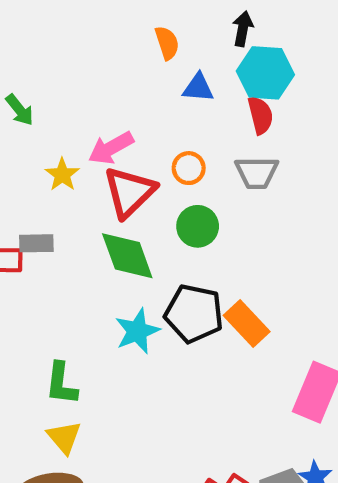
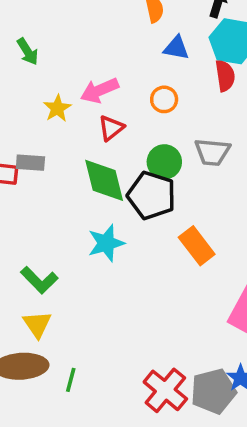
orange circle: (189, 168) -> (164, 99), moved
gray trapezoid: (257, 173) -> (212, 152), moved
red triangle: (129, 192) -> (111, 128), size x0.6
black pentagon: (194, 314) -> (152, 195), moved
green L-shape: (61, 384) -> (39, 280), turned -57

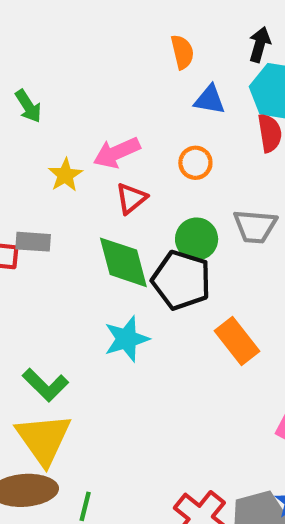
yellow triangle: (37, 324) -> (44, 439), size x1.6

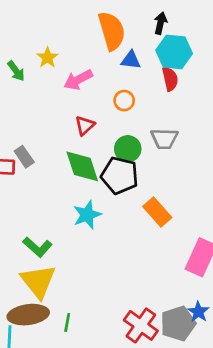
orange semicircle: (182, 52) -> (112, 31), size x1.8
pink arrow: (117, 153) -> (78, 80), moved
yellow star: (65, 175) -> (47, 58), moved
gray rectangle: (33, 242) -> (24, 157), turned 55

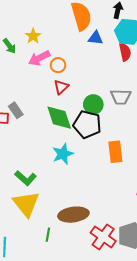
pink arrow: (78, 80) -> (39, 58), moved
orange circle: (124, 101) -> (58, 65), moved
orange rectangle: (157, 212) -> (115, 152), turned 35
brown ellipse: (28, 315) -> (73, 215), moved

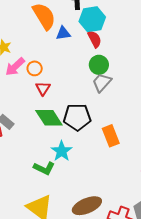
gray trapezoid: (121, 97) -> (102, 83), turned 145
green circle: (93, 104) -> (99, 65), moved
green L-shape: (26, 178) -> (44, 168), moved

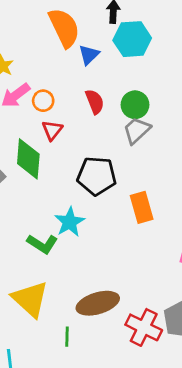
blue triangle: (63, 33) -> (89, 55), turned -42
red semicircle: (95, 39) -> (95, 102), moved
green diamond: (49, 118) -> (28, 159), moved, turned 32

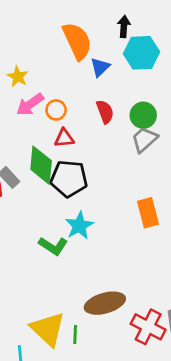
red triangle: (52, 130) -> (64, 138), turned 45
black pentagon: (97, 176) -> (69, 179), moved
yellow triangle: (30, 299) -> (48, 329), moved

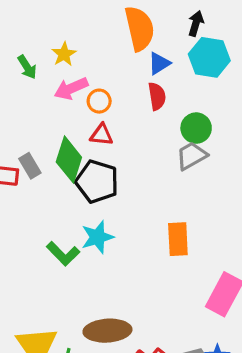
red semicircle: (105, 112) -> (157, 96), moved

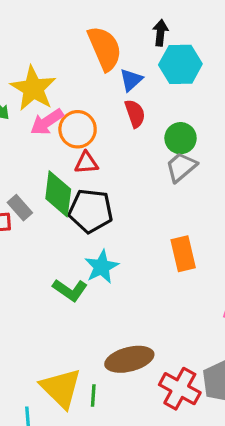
yellow star: (64, 54) -> (33, 89), size x1.8
orange circle: (99, 101) -> (78, 129), size x1.5

